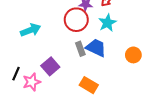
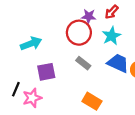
blue trapezoid: (96, 48) -> (118, 63), moved
gray rectangle: (80, 49) -> (83, 63), turned -32
purple square: (50, 66) -> (46, 72), moved, turned 30

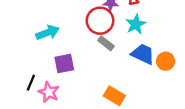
gray rectangle: (83, 63) -> (106, 43), moved
pink star: (32, 98) -> (49, 92), turned -30

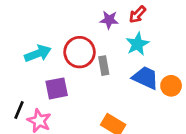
red circle: (100, 21) -> (80, 52), moved
gray rectangle: (106, 43) -> (104, 66), turned 42

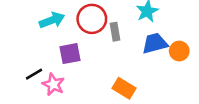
blue trapezoid: (145, 78) -> (155, 43), turned -40
black line: (19, 110) -> (34, 74), turned 36

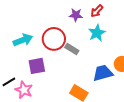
gray rectangle: (115, 32) -> (72, 49), turned -48
blue trapezoid: (155, 43) -> (103, 73), moved

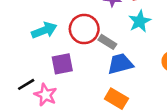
blue trapezoid: (103, 73) -> (120, 64), moved

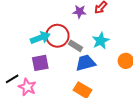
cyan star: (140, 21) -> (101, 41), moved
cyan arrow: (44, 30) -> (40, 38), moved

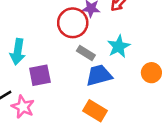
red circle: (57, 36) -> (73, 23), moved
cyan arrow: (40, 38) -> (18, 52), moved, turned 120

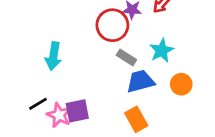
orange circle: (151, 73) -> (181, 84), moved
purple square: (40, 75) -> (77, 111), moved
orange rectangle: (95, 111) -> (136, 119), turned 30

